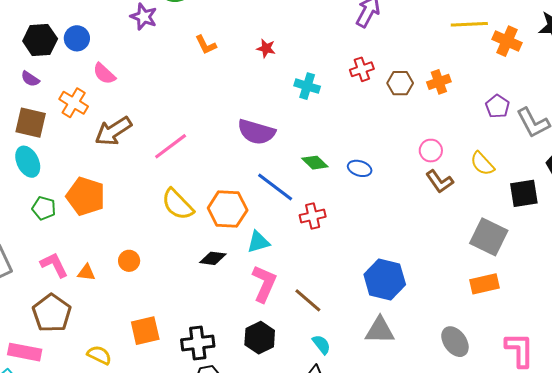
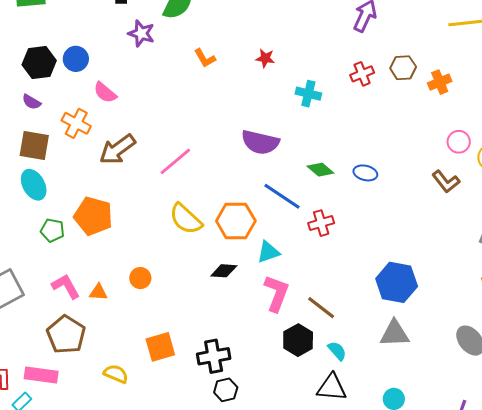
brown hexagon: (400, 83) -> (403, 68), moved
pink circle: (431, 151) -> (459, 142), moved
black hexagon: (260, 338) -> (298, 340), moved

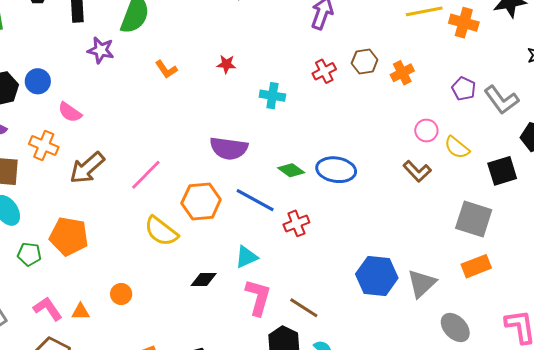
blue ellipse: (365, 173) -> (336, 170), size x1.6
orange hexagon: (236, 221) -> (201, 201), moved
gray triangle: (395, 334) -> (422, 283), moved, turned -36

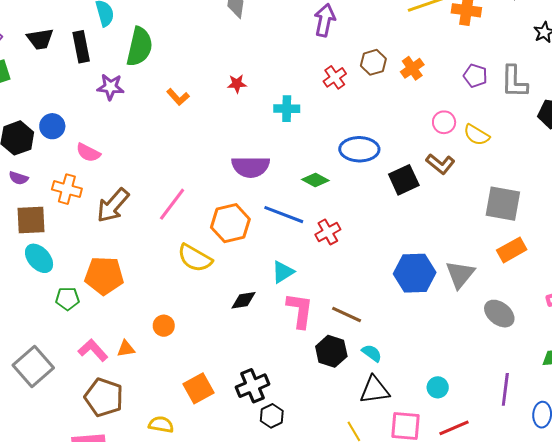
gray L-shape: (501, 100) -> (514, 82), turned 45
blue ellipse: (336, 170) -> (359, 149), moved
black square: (502, 171) -> (404, 180), moved

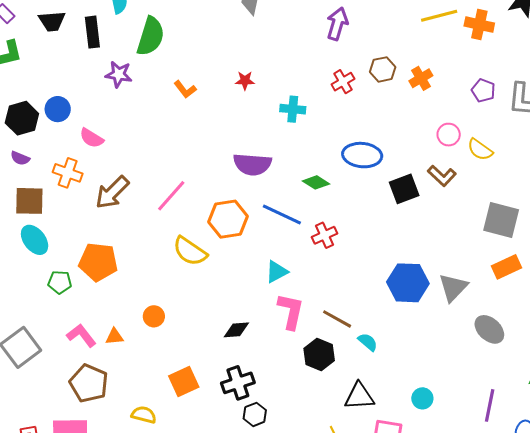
black diamond: (244, 300) -> (236, 330), moved
cyan semicircle: (372, 353) -> (368, 342), moved

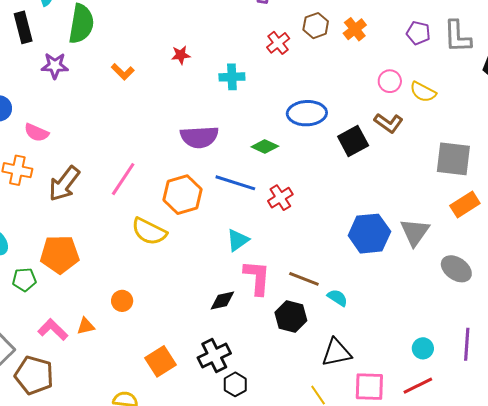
black diamond: (236, 330) -> (222, 300), moved
brown pentagon: (89, 383) -> (34, 375), moved
cyan circle: (422, 398) -> (423, 348), moved

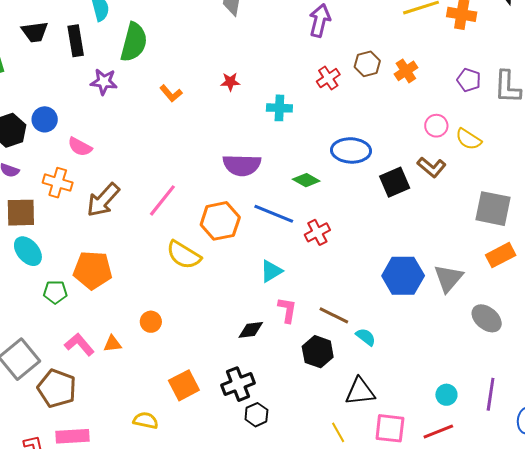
pink L-shape: (257, 277) -> (287, 310), size x0.7

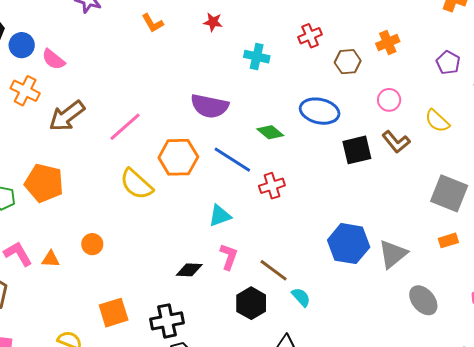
brown hexagon: (367, 64) -> (348, 62), moved
blue circle: (45, 119) -> (22, 45), moved
pink circle: (436, 126) -> (389, 100), moved
orange rectangle: (501, 255) -> (448, 240), size x0.7

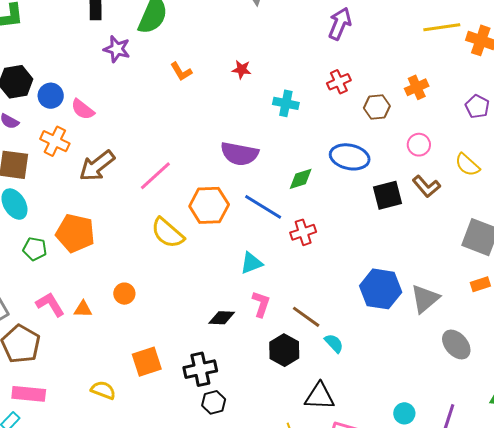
green diamond: (270, 132) -> (301, 179), turned -56

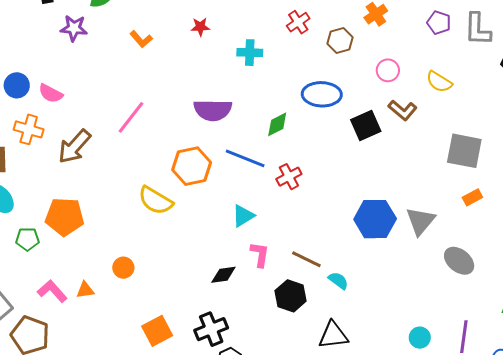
pink line: (155, 176) -> (131, 117), moved

